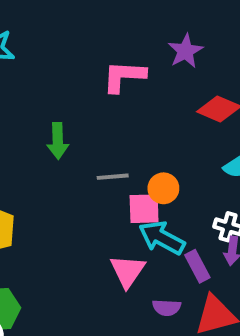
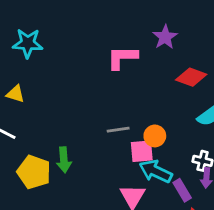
green arrow: (58, 141) -> (64, 160), moved

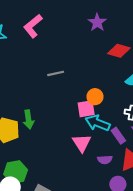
pink L-shape: (122, 58) -> (33, 26), moved, turned -35
gray line: (118, 130) -> (56, 73), moved

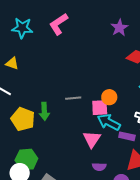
gray line: (56, 73) -> (73, 98), moved
purple rectangle: (118, 136) -> (127, 136), turned -49
purple semicircle: (105, 160) -> (99, 167), moved

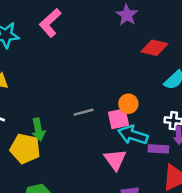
green arrow: (44, 111) -> (38, 130), moved

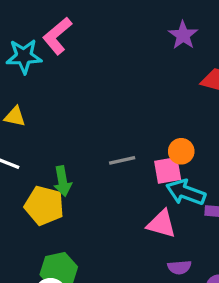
pink L-shape: (50, 23) -> (57, 36), moved
pink triangle: (115, 160) -> (161, 224), turned -40

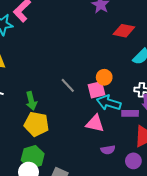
gray line: (122, 160) -> (68, 85), turned 63
yellow pentagon: (44, 206) -> (37, 124), moved

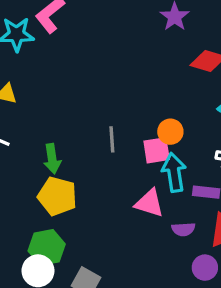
gray line: (68, 85) -> (112, 139), turned 35
cyan arrow: (109, 103) -> (174, 172), turned 60
purple semicircle: (108, 150) -> (183, 229), moved

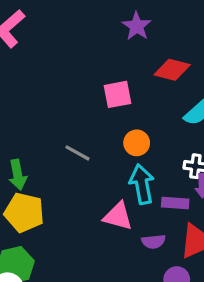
gray line: (112, 139) -> (77, 153), turned -55
pink square: (157, 150) -> (117, 94), moved

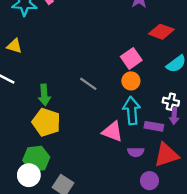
pink square: (117, 94) -> (131, 58), moved, turned -30

